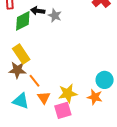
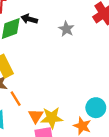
gray star: (55, 16) -> (66, 29), moved
orange triangle: (44, 98) -> (36, 116), moved

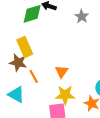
orange triangle: (36, 116) -> (61, 72), moved

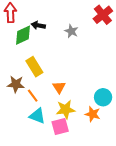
yellow rectangle: (25, 47) -> (34, 67), moved
cyan triangle: (16, 95) -> (37, 116), moved

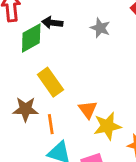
orange line: (33, 96) -> (51, 124), turned 32
yellow star: (66, 109) -> (107, 126), moved

